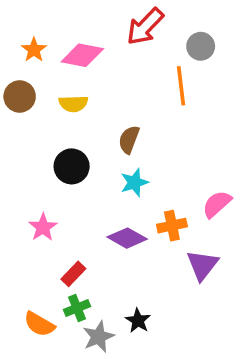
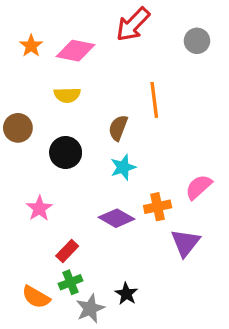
gray circle: (201, 46) -> (197, 41), moved
orange line: (181, 86) -> (154, 100), moved
brown circle: (20, 96) -> (18, 128), moved

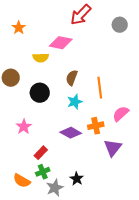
pink diamond: (75, 51) -> (61, 43), moved
orange line: (154, 100) -> (100, 88), moved

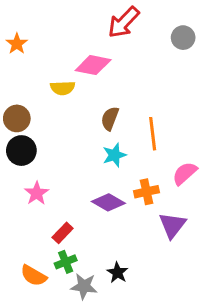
orange star: (19, 28) -> (17, 44), moved
black circle: (40, 93) -> (21, 151), moved
gray star: (55, 188) -> (84, 286), turned 30

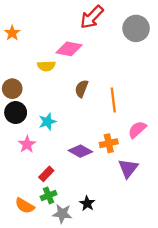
gray circle: (183, 38) -> (136, 28), size x1.5
cyan star: (114, 155) -> (47, 122), moved

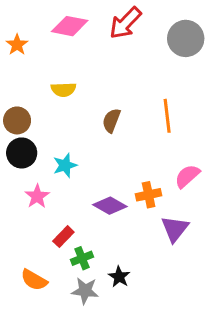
pink diamond: (69, 49) -> (70, 26), moved
orange line: (113, 100) -> (167, 116), moved
green cross: (49, 195) -> (82, 258), moved

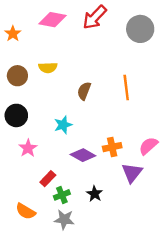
brown circle: (17, 120) -> (17, 76), moved
cyan star: (65, 165) -> (63, 125), moved
pink semicircle: (187, 176) -> (148, 146), moved
black star: (119, 277) -> (95, 194), moved

